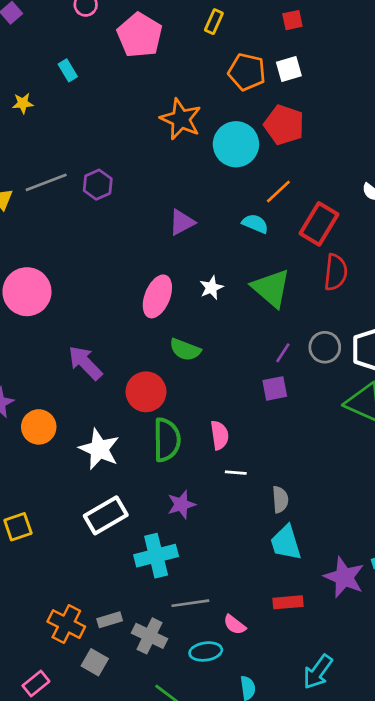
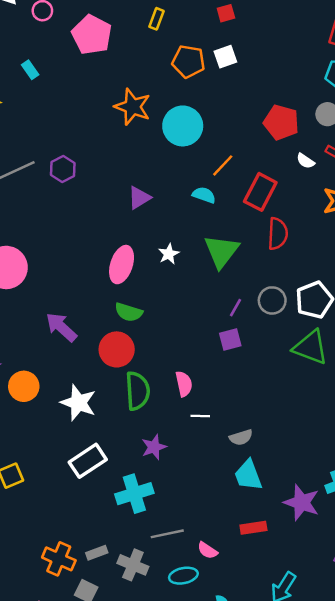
red pentagon: (284, 125) -> (281, 122), moved
green triangle: (271, 288) -> (222, 251), turned 30
green semicircle: (185, 350) -> (129, 312), moved
gray semicircle: (280, 499) -> (241, 437), turned 80

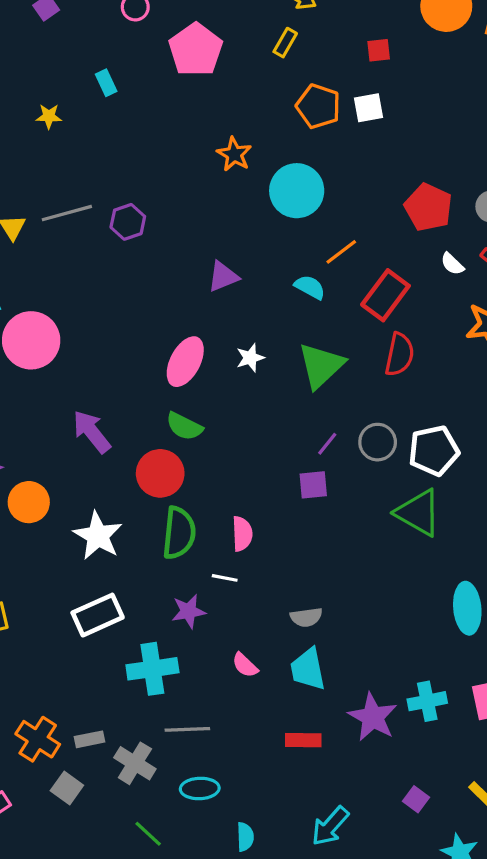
orange star: (133, 107) -> (234, 154), size x0.7
white line: (200, 416) -> (225, 578), moved
pink semicircle: (207, 550) -> (245, 665), moved

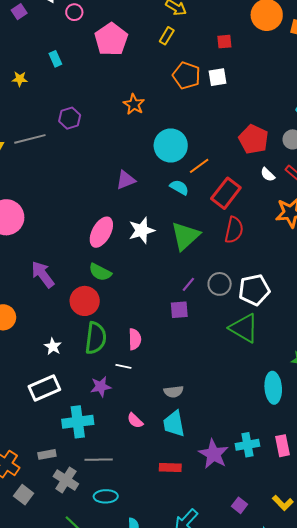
cyan circle: (297, 191) -> (171, 146), moved
purple hexagon: (128, 222) -> (70, 118), moved
white star: (250, 358) -> (142, 230), size x1.5
white star: (98, 536) -> (53, 347), moved, size x0.6
gray rectangle: (90, 739) -> (47, 454), moved

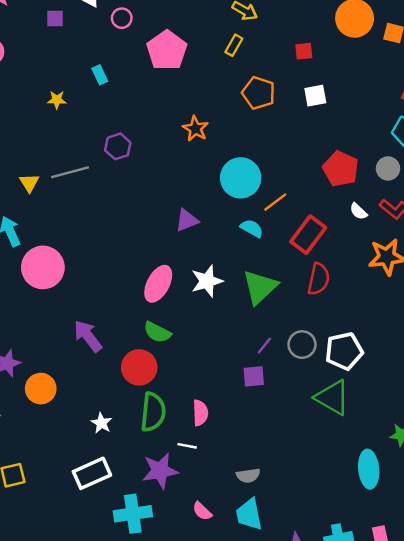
purple square: (19, 12) -> (55, 18), turned 35
white square: (217, 77) -> (315, 96), moved
purple star: (101, 387) -> (160, 471), size x1.4

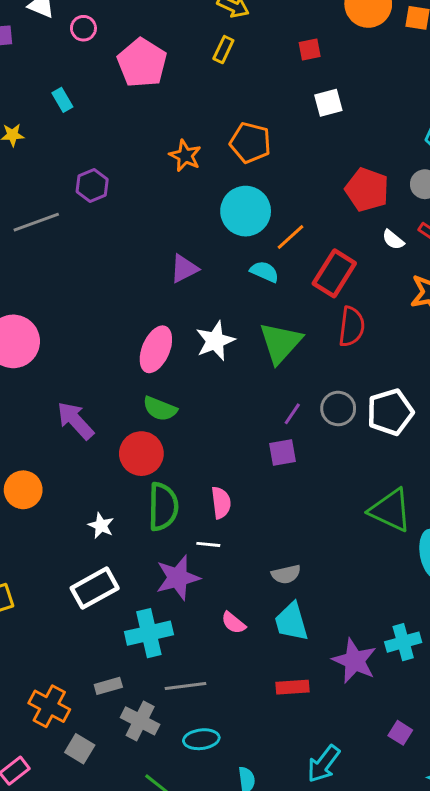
orange pentagon: (259, 93) -> (250, 143), moved
green triangle: (332, 398) -> (390, 510), moved

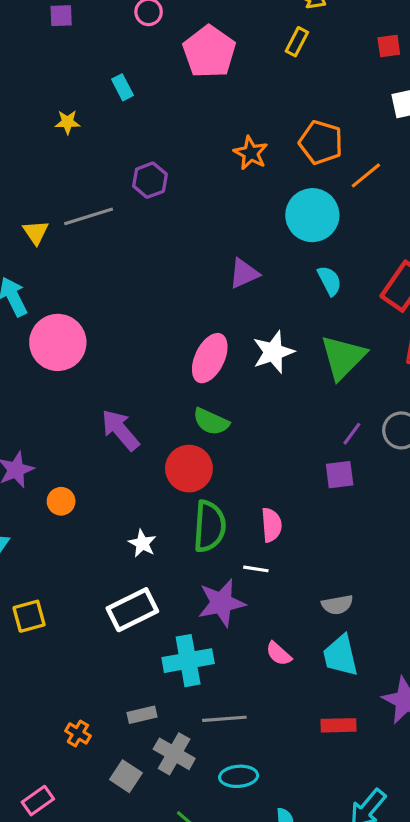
orange line: (291, 237) -> (366, 175), moved
cyan semicircle: (264, 272) -> (329, 281), turned 36
orange circle: (23, 490) -> (61, 501), size x0.7
orange cross: (49, 706) -> (78, 733), size x0.6
gray square: (80, 749) -> (126, 776), moved

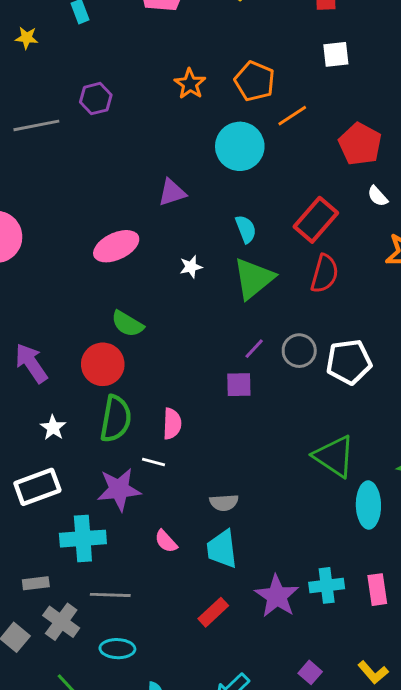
cyan semicircle: (329, 281) -> (246, 229), moved
white star: (273, 352) -> (191, 267), size x0.6
pink ellipse: (210, 358) -> (116, 246), moved, turned 33
purple arrow: (120, 430) -> (31, 363), moved
red rectangle: (338, 725) -> (213, 612), turned -48

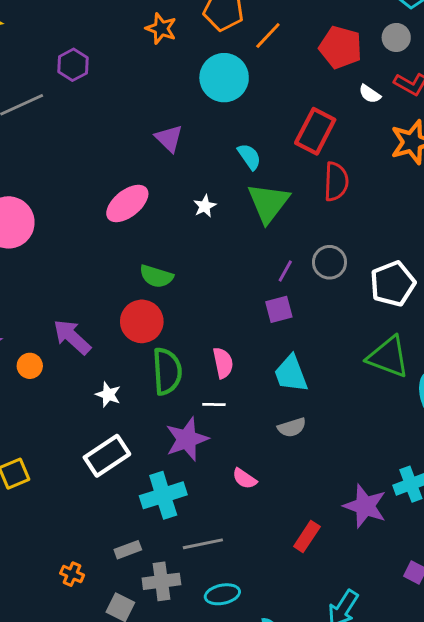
purple triangle: (172, 193) -> (169, 138), turned -44
white pentagon: (349, 362) -> (393, 284), moved
cyan trapezoid: (222, 549) -> (291, 374), moved
gray cross: (61, 622) -> (161, 581), turned -30

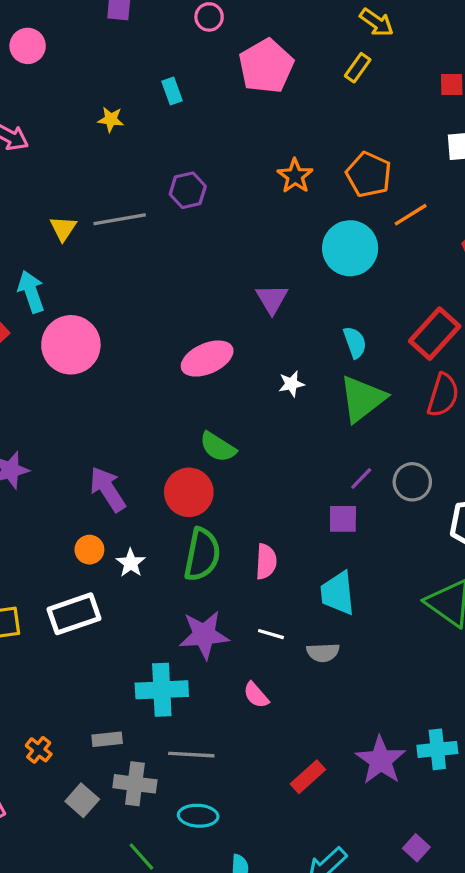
orange circle: (30, 366) -> (89, 550), moved
white line: (214, 405) -> (271, 634), moved
white rectangle: (107, 456) -> (74, 614), moved

